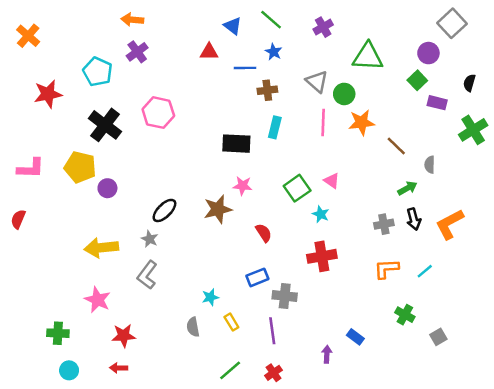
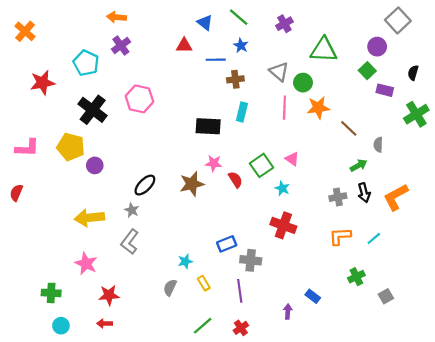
red semicircle: (264, 233) -> (235, 180), moved
red cross: (322, 256) -> (283, 225), turned 30
green cross: (405, 315) -> (356, 277), turned 35
gray semicircle: (193, 327) -> (170, 288), turned 35

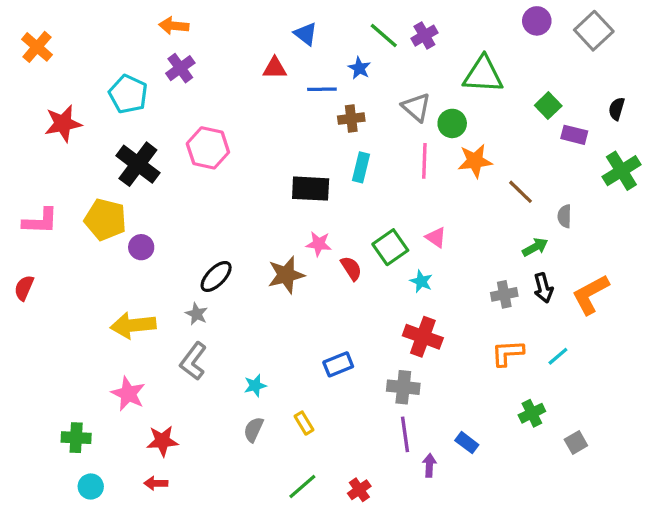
green line: (239, 17) -> (384, 36), moved
purple circle: (377, 47) -> (537, 21), moved
gray cross: (251, 260) -> (403, 387), moved
cyan star: (185, 261) -> (255, 386), moved
purple line: (240, 291) -> (405, 434), moved

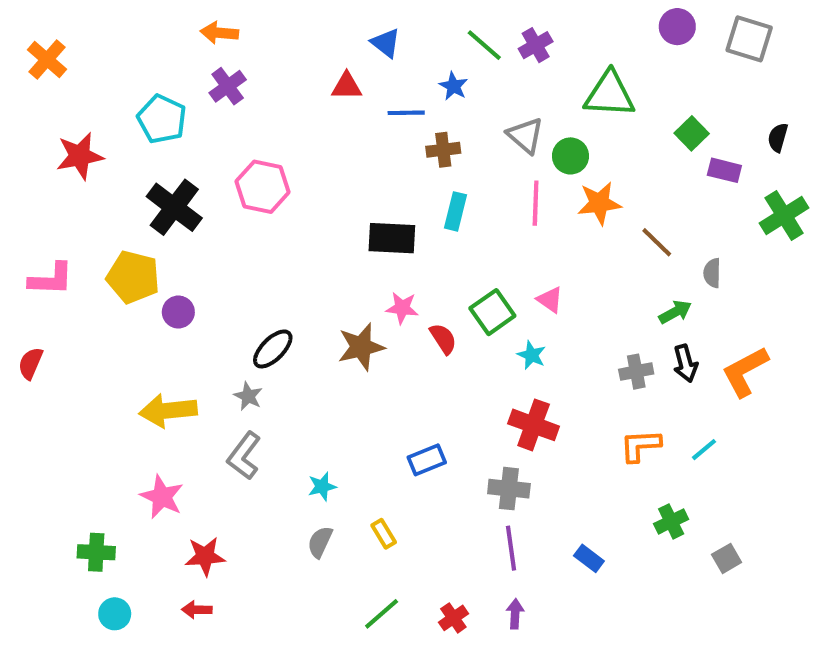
gray square: (594, 31) -> (749, 39), turned -30
purple arrow: (429, 465) -> (515, 614), moved

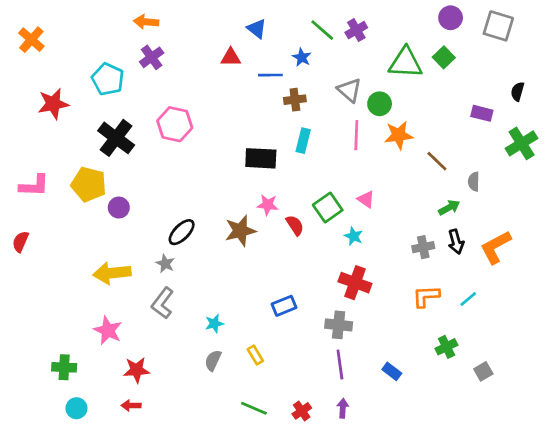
green square: (692, 133) -> (444, 57), moved
green line: (382, 614) -> (254, 408), turned 64

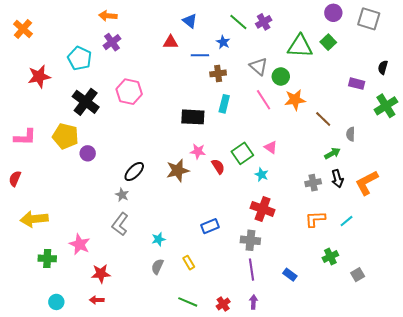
pink line: (356, 135) -> (264, 100), turned -35
yellow arrow: (112, 273) -> (34, 219), moved
green cross: (64, 367) -> (47, 258), moved

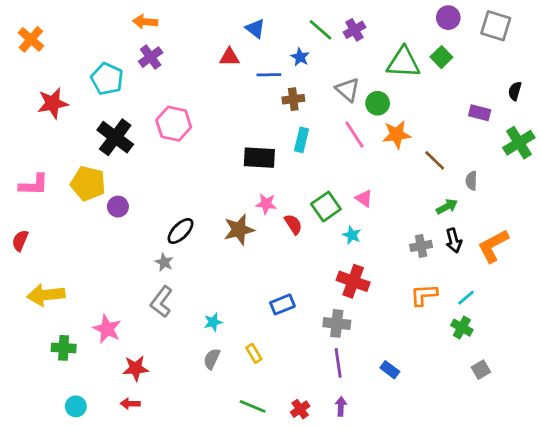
green cross: (330, 256) -> (462, 328), moved, turned -35

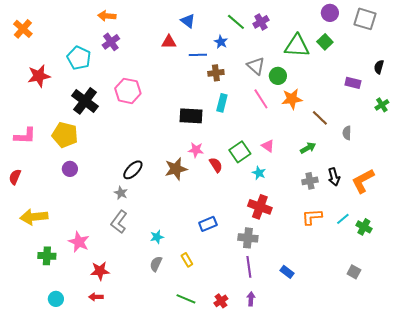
green cross: (519, 143) -> (382, 105), size x0.6
purple circle: (118, 207) -> (70, 169), moved
green arrow: (447, 207) -> (308, 148), moved
green cross: (462, 328) -> (364, 227), moved
gray square: (481, 370) -> (354, 272), turned -32

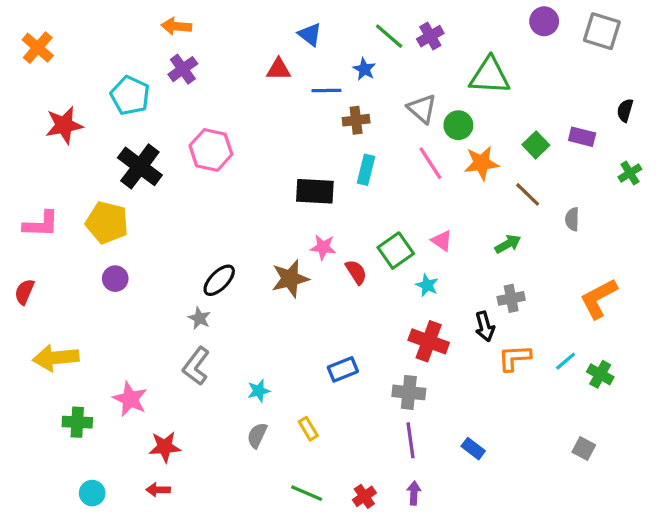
green square: (325, 42) -> (536, 145), moved
black arrow: (334, 177) -> (485, 326), moved

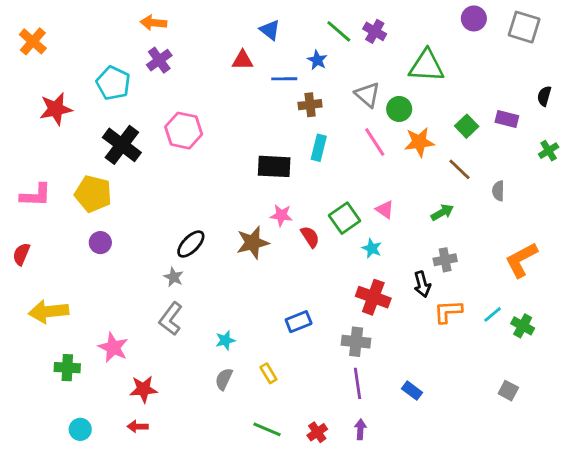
purple cross: (430, 36) -> (375, 31), turned -30

